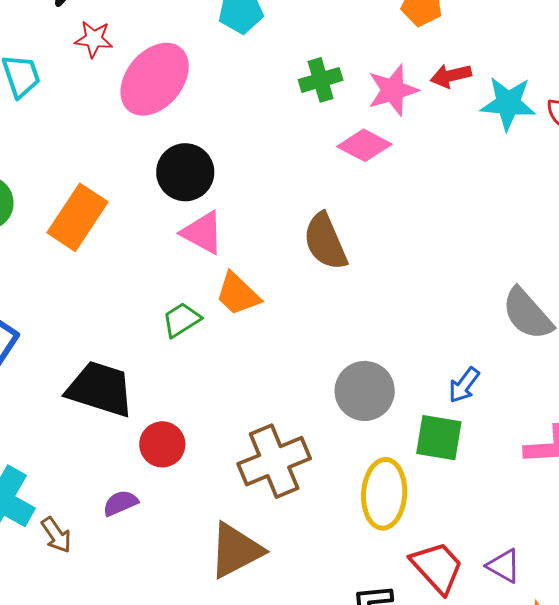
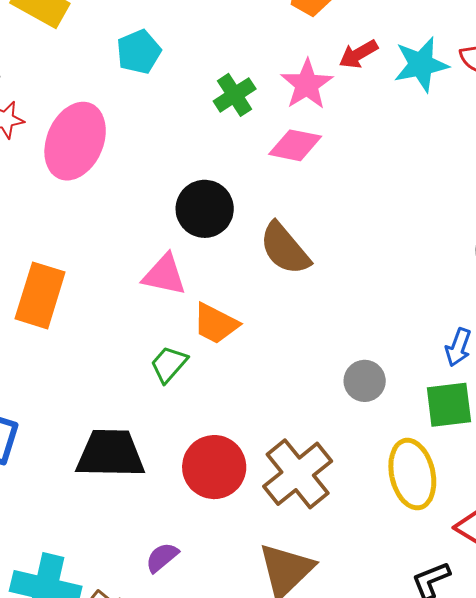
black circle: (185, 172) -> (205, 209), moved
gray circle: (365, 391) -> (365, 381), size x0.7
red circle: (162, 444) -> (214, 467), moved, size x1.4

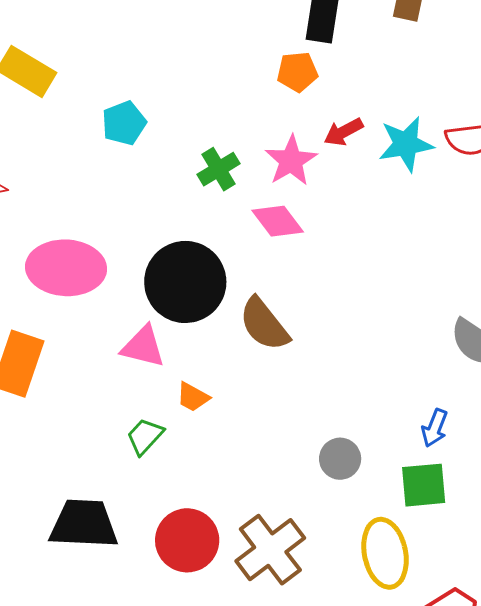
pink ellipse: (75, 141) -> (66, 268), moved, turned 68
pink diamond: (295, 145) -> (278, 221), turned 40
black circle: (205, 209) -> (185, 282), size x1.4
orange trapezoid: (216, 324) -> (193, 397), size x0.7

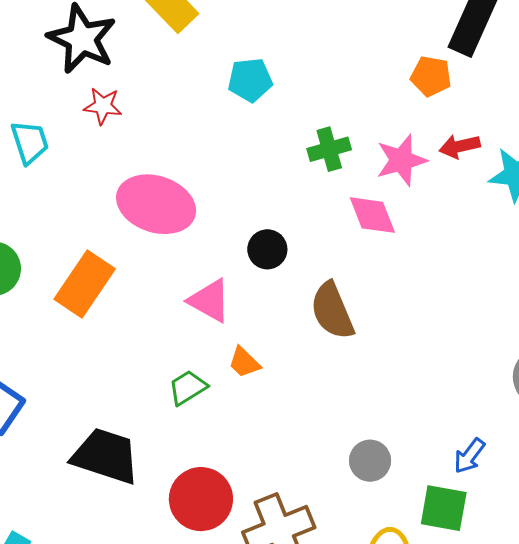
black circle: (185, 282) -> (267, 249), size x0.5

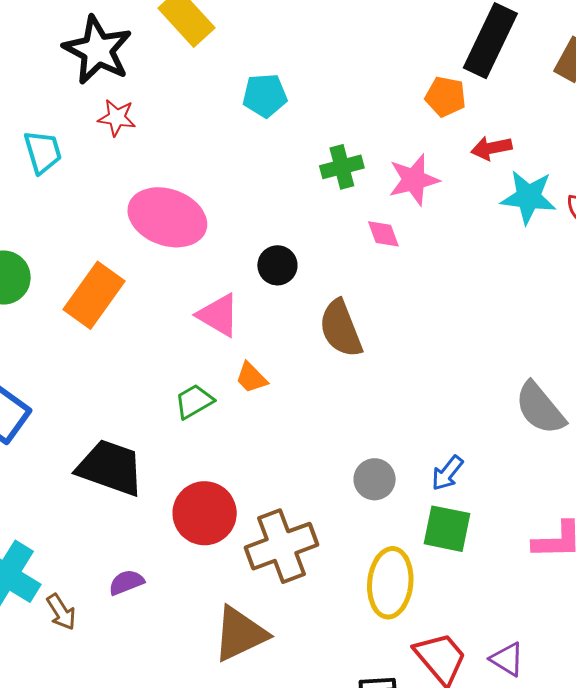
red arrow: (460, 146) -> (491, 148), moved
pink diamond: (372, 215) -> (383, 234), size x0.7
blue arrow: (469, 456) -> (447, 473), moved

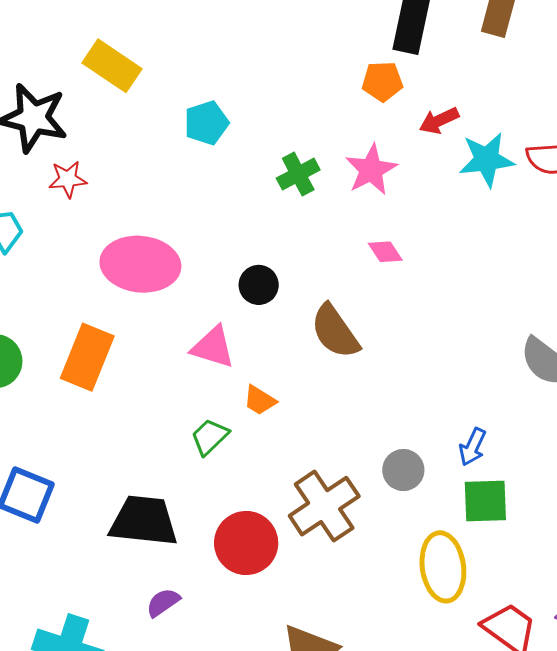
pink diamond: (383, 234) -> (385, 252), moved
brown cross: (282, 546) -> (324, 506), moved
purple semicircle: (126, 582) -> (163, 602), moved

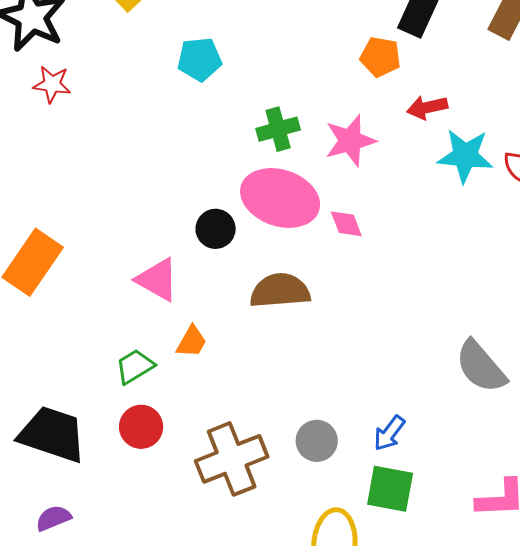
pink ellipse: (140, 264) -> (280, 198), moved
brown semicircle: (335, 331) -> (280, 291), turned 108
orange trapezoid: (260, 400) -> (192, 342), turned -105
red circle: (246, 543) -> (141, 427), moved, size x0.7

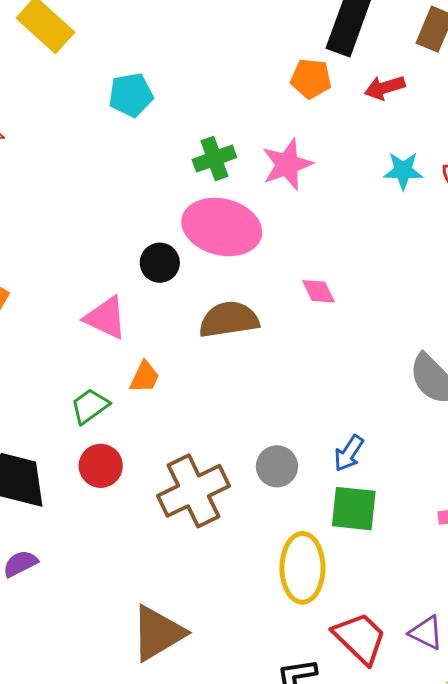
red arrow: (427, 107) -> (385, 88), moved
cyan star: (465, 156) -> (403, 171), size x0.7
pink diamond: (346, 224) -> (318, 291), moved

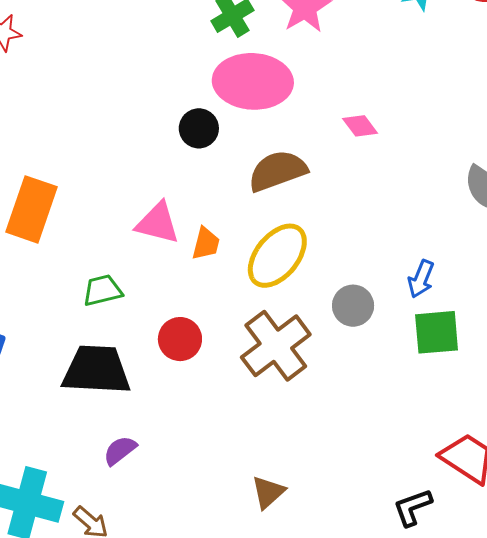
pink triangle: (106, 318) -> (158, 223), moved
green trapezoid: (90, 406) -> (102, 290), moved, turned 33
yellow ellipse: (302, 568) -> (277, 256), moved, turned 50
brown triangle: (158, 633) -> (268, 492), size x0.6

